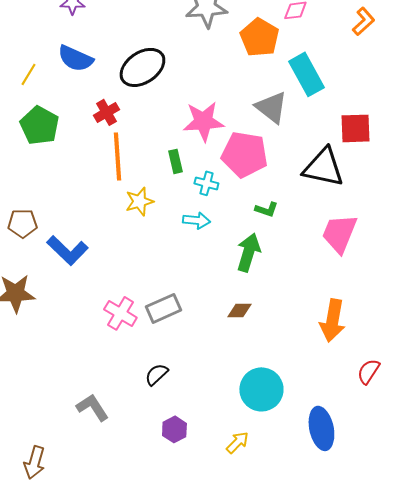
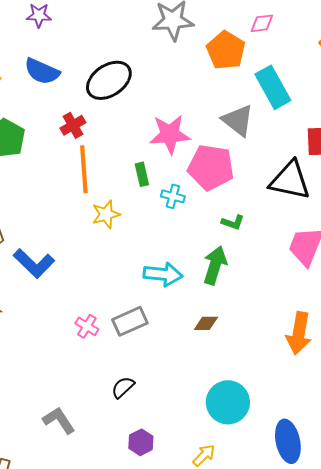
cyan arrow: (196, 220) -> (163, 274), moved, size x1.4
pink cross: (120, 313) -> (87, 326), size x0.7

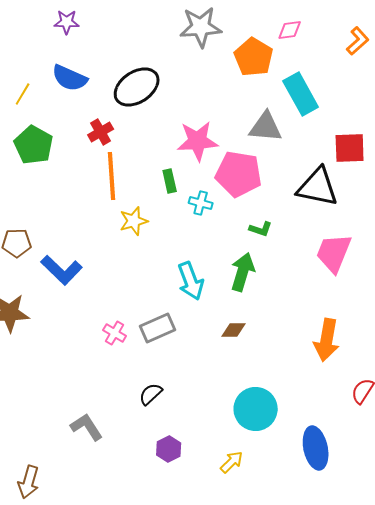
gray triangle: (238, 120) -> (266, 127), turned -33
cyan arrow: (163, 274) -> (191, 281), turned 63

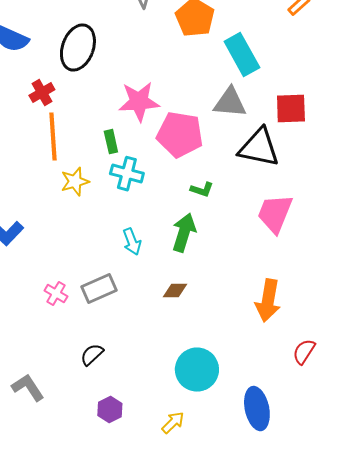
black ellipse: (137, 87) -> (78, 48), turned -36
gray triangle: (266, 127) -> (230, 103), moved
cyan cross: (201, 203) -> (127, 174), moved, size x1.4
cyan arrow: (191, 281) -> (132, 242), size x0.7

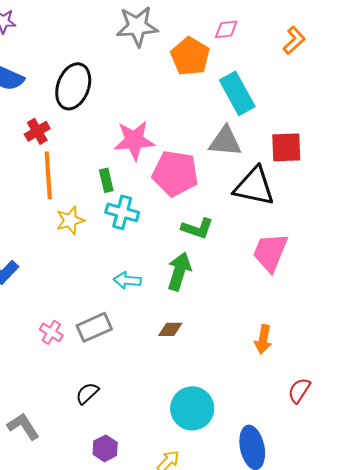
green L-shape: (202, 190) -> (197, 228), size x1.4
cyan arrow: (132, 242) -> (127, 280), turned 116
orange arrow: (268, 301) -> (263, 339), size x0.7

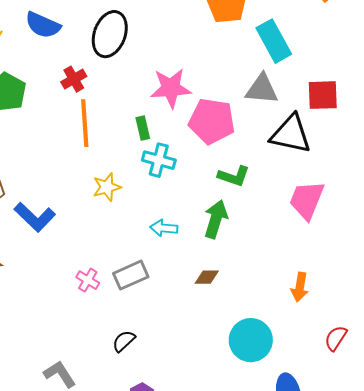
yellow star: (70, 220) -> (107, 187), moved
cyan circle: (192, 408) -> (251, 340), moved

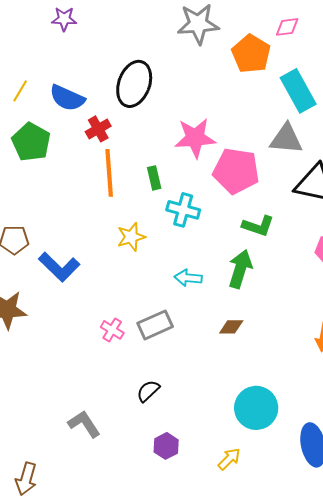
blue semicircle: (43, 25) -> (67, 98), moved
green rectangle: (143, 128) -> (154, 178), moved
cyan circle: (251, 340) -> (256, 408), moved

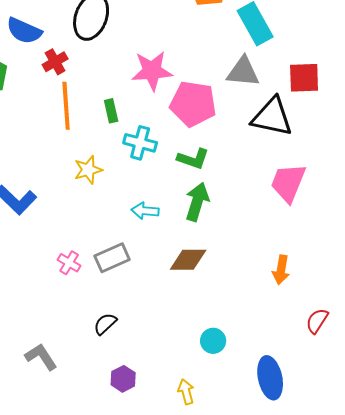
green L-shape: (258, 226) -> (193, 159), moved
brown diamond: (231, 327) -> (188, 260), size x1.5
cyan circle: (256, 408) -> (213, 341), size x0.6
yellow arrow: (229, 459) -> (186, 392), turned -60

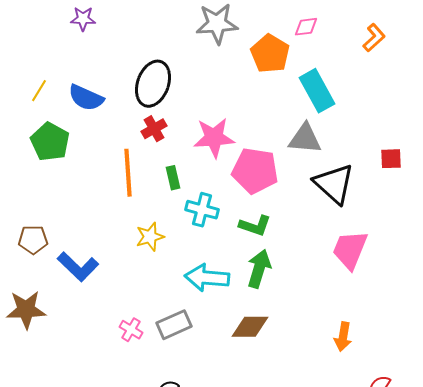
red cross: (55, 62) -> (154, 129), moved
red square: (304, 78) -> (391, 159), moved, size x0.7
black triangle: (272, 117) -> (334, 184), turned 30
cyan arrow: (145, 211) -> (207, 278), size x1.6

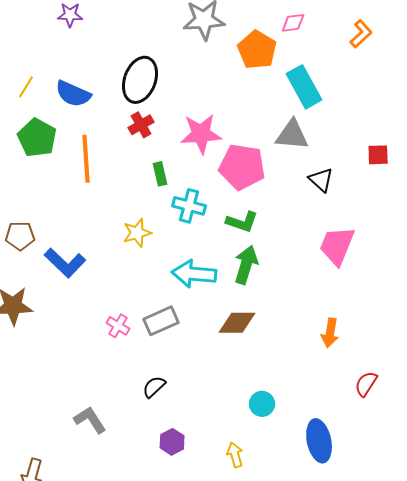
orange line: (128, 173) -> (86, 159), moved
black triangle: (334, 184) -> (321, 180), size x0.6

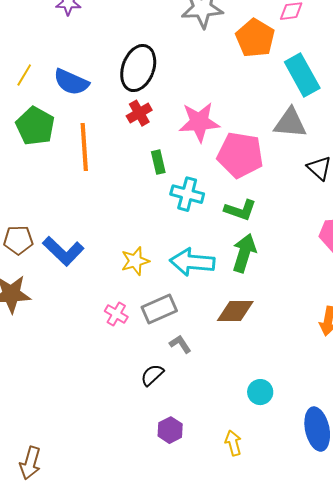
yellow star: (137, 233) -> (135, 261), moved
brown pentagon: (20, 236) -> (18, 240), moved
gray L-shape: (90, 420) -> (180, 344), moved, size x0.7

